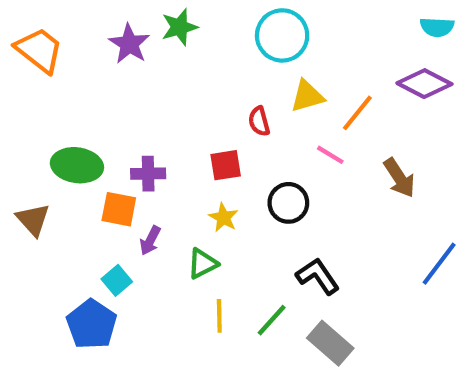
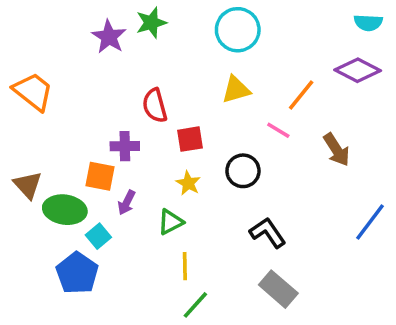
orange trapezoid: (39, 50) -> (33, 91), moved
yellow triangle: (307, 96) -> (236, 90), moved
red semicircle: (259, 121) -> (155, 106), moved, size x1.4
green ellipse: (77, 165) -> (65, 210), moved
green line: (272, 320) -> (195, 305), moved

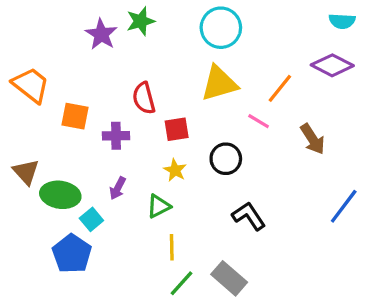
yellow triangle: (236, 90) -> (219, 83), size x1.4
orange square: (100, 176) -> (75, 116), moved
gray rectangle: (278, 289) -> (229, 278), moved

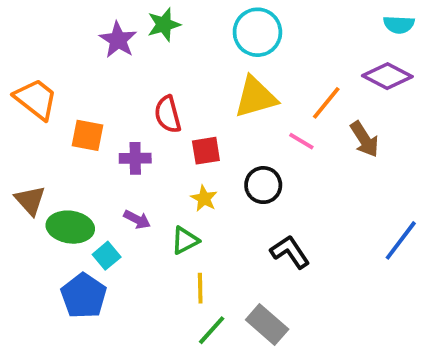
brown arrow: (313, 139) -> (364, 139), moved
purple arrow: (118, 188) -> (137, 219), turned -90

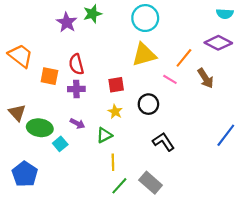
red semicircle: (168, 114) -> (76, 64), moved
blue pentagon: (84, 296) -> (25, 174), moved

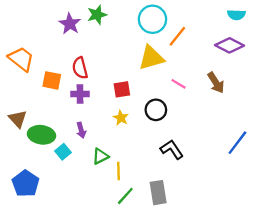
orange line: (184, 58) -> (177, 36), moved
purple arrow: (77, 123) -> (81, 130), turned 48
green triangle: (104, 135) -> (100, 156), moved
gray rectangle: (151, 183) -> (158, 193), turned 40

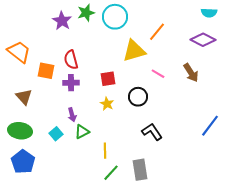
cyan circle: (152, 19) -> (115, 17), moved
brown triangle: (18, 119) -> (24, 97), moved
green ellipse: (41, 135) -> (20, 131), moved
green triangle: (100, 156) -> (82, 132), moved

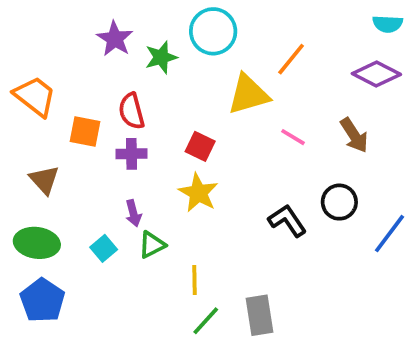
green star: (86, 13) -> (161, 57), moved
red square: (108, 79) -> (200, 146), turned 35
black circle: (138, 97) -> (339, 202), moved
yellow star: (107, 104) -> (198, 193), size x1.5
black L-shape: (152, 132) -> (287, 221), moved

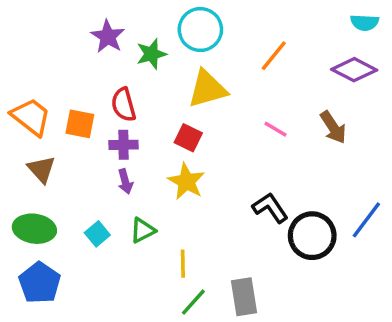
yellow triangle: (248, 94) -> (207, 89), moved
orange trapezoid: (35, 96) -> (31, 117), moved
black circle: (339, 202) -> (312, 236), moved, size x1.4
purple arrow: (133, 213) -> (125, 181), moved

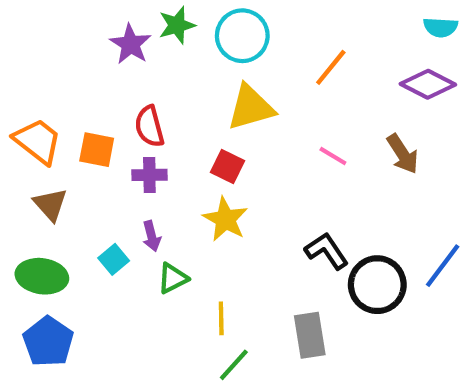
green star: (151, 54) -> (177, 25), moved
purple arrow: (125, 181) -> (152, 236), moved
cyan square: (97, 234) -> (114, 259), moved
gray rectangle: (244, 297) -> (310, 335), moved

